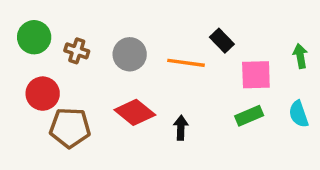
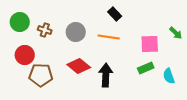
black rectangle: (222, 41) -> (115, 14), moved
green arrow: (300, 56) -> (176, 33), turned 144
cyan semicircle: (299, 114) -> (169, 76), moved
black arrow: (181, 128) -> (106, 75), size x1.6

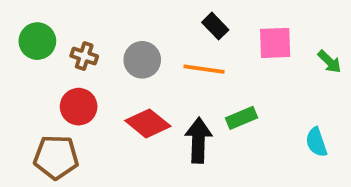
pink square: (150, 44) -> (275, 43), moved
red circle: (25, 55) -> (79, 107), moved
green rectangle: (146, 68) -> (241, 118), moved
brown pentagon: (41, 75) -> (56, 157), moved

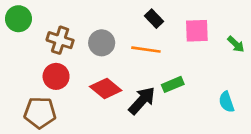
green circle: (37, 41) -> (18, 19), moved
brown cross: (84, 56) -> (60, 40), size x1.4
black arrow: (198, 140) -> (142, 101), turned 40

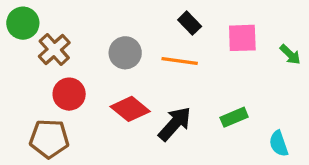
brown cross: (60, 40) -> (54, 49), moved, turned 30
green rectangle: (173, 84) -> (234, 117), moved
cyan semicircle: (226, 102) -> (279, 144), moved

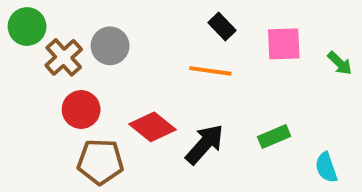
gray circle: (125, 53) -> (110, 46), moved
brown pentagon: (49, 139) -> (100, 162), moved

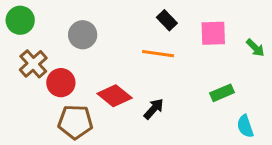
brown cross: (64, 57) -> (33, 64), moved
green rectangle: (274, 137) -> (222, 93), moved
black arrow: (205, 144) -> (154, 109), size x0.7

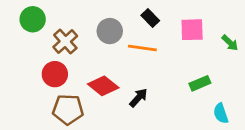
green circle: (20, 20) -> (33, 19), moved
gray circle: (83, 35) -> (110, 31), moved
brown cross: (33, 64) -> (65, 41), moved

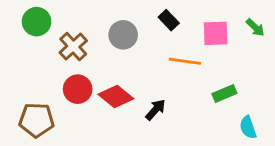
green arrow: (230, 43) -> (255, 27), moved
orange line: (142, 48) -> (185, 61), moved
red circle: (55, 74) -> (78, 89), moved
brown pentagon: (68, 109) -> (37, 120), moved

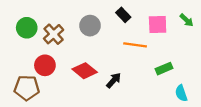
green circle: (37, 22) -> (27, 28), moved
red circle: (78, 89) -> (45, 65), moved

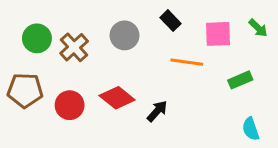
red circle: (45, 65) -> (70, 105), moved
green rectangle: (164, 69) -> (240, 80), moved
brown pentagon: (27, 88) -> (25, 90), moved

